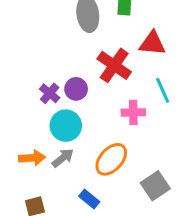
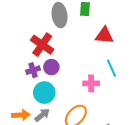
red cross: (114, 65) -> (42, 45), moved
purple cross: (50, 93) -> (33, 70), turned 32

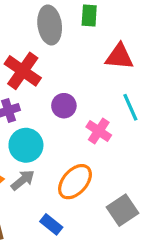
purple circle: (51, 67) -> (64, 106), moved
pink cross: (91, 83) -> (99, 131), turned 35

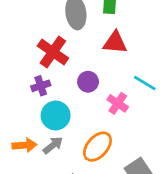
red triangle: (119, 57) -> (115, 43), moved
cyan line: (130, 107) -> (145, 83), turned -35

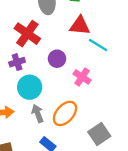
cyan line: (145, 83) -> (98, 45), moved
gray arrow: (53, 145) -> (38, 113), moved, turned -72

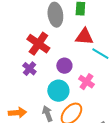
purple cross: (17, 62) -> (29, 69), turned -32
cyan circle: (30, 87) -> (58, 91), moved

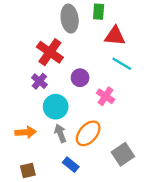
red triangle: (84, 37) -> (115, 36), moved
cyan circle: (58, 91) -> (56, 107), moved

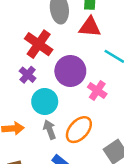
red triangle: (115, 36) -> (90, 27), moved
purple circle: (80, 78) -> (70, 71), size x1.6

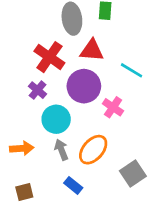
red triangle: (90, 27) -> (92, 50), moved

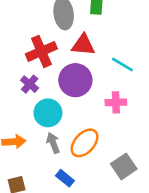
red cross: (49, 57) -> (41, 51), turned 32
pink cross: (113, 107) -> (116, 102), moved, turned -36

